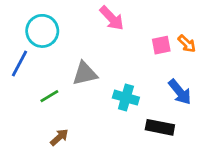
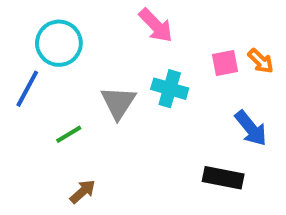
gray triangle: (85, 73) -> (118, 103), turned -44
cyan cross: (126, 98) -> (170, 89), moved

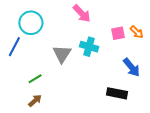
green line: (69, 134) -> (35, 79), moved
brown arrow: (83, 192) -> (35, 101), moved

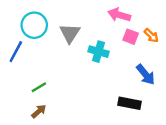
pink arrow: (82, 13) -> (119, 15), moved, turned 150
pink square: (118, 33) -> (131, 37), turned 32
gray triangle: (62, 54) -> (70, 33), moved

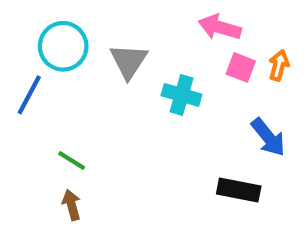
orange arrow: (151, 36) -> (279, 65), turned -119
green line: (39, 87) -> (72, 160), turned 63
brown arrow: (39, 111) -> (72, 205), turned -63

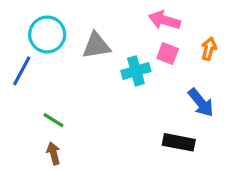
gray triangle: (129, 61) -> (96, 46), turned 48
pink square: (241, 67) -> (168, 54), moved
cyan cross: (182, 95) -> (136, 71), turned -32

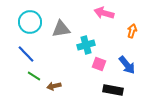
pink square: (168, 54) -> (99, 64), moved
blue line: (22, 71) -> (26, 54), moved, turned -72
brown arrow: (53, 153) -> (54, 86), moved, turned -88

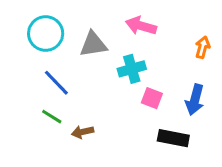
pink arrow: (104, 13) -> (141, 26), moved
blue line: (26, 54) -> (56, 83), moved
blue arrow: (127, 65) -> (195, 100), turned 54

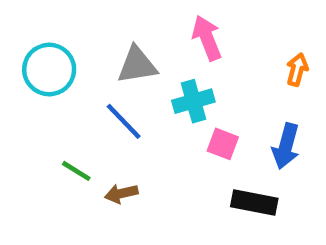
pink arrow: (141, 26) -> (207, 38), turned 52
cyan circle: (46, 33) -> (49, 70), moved
blue line: (56, 83) -> (124, 121), moved

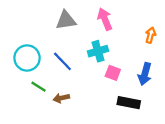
gray triangle: (137, 65) -> (66, 20), moved
cyan circle: (49, 70) -> (27, 58), moved

